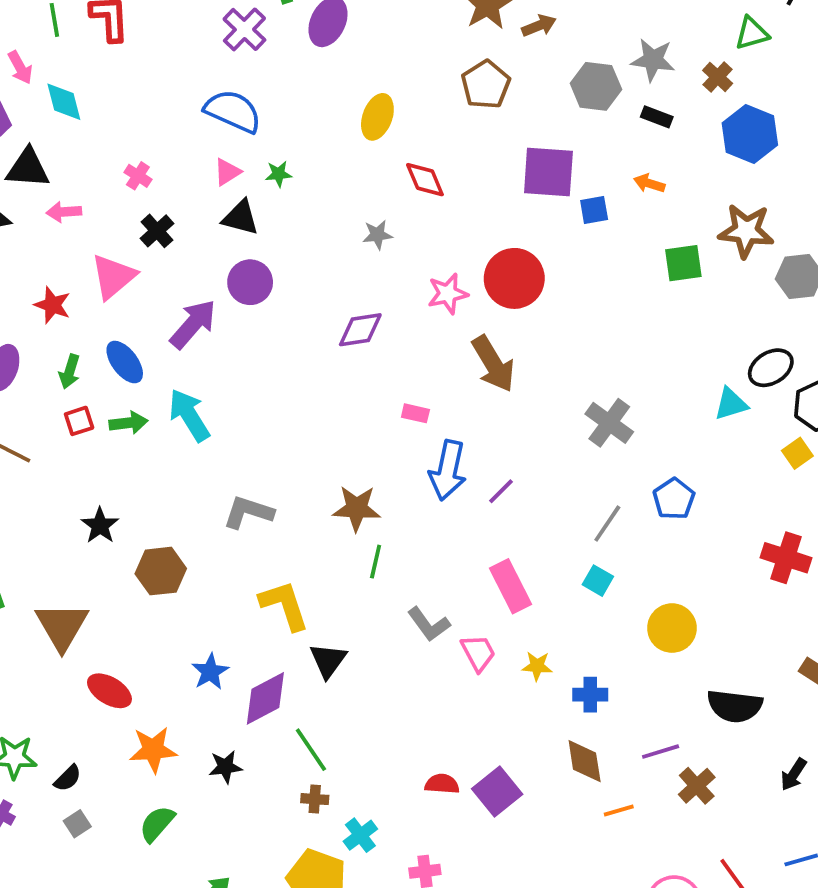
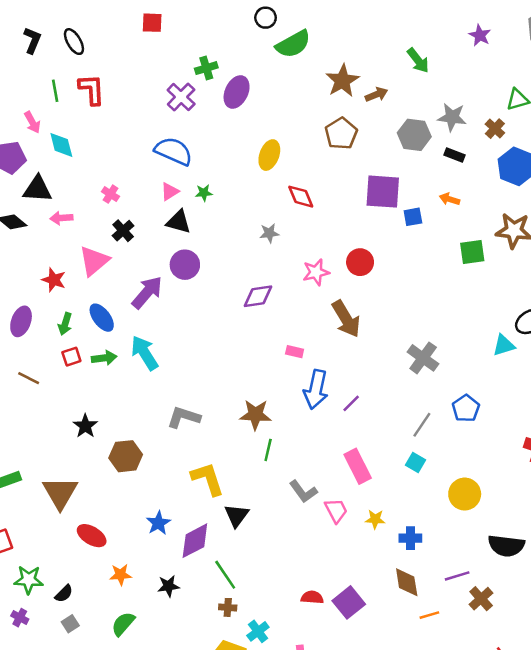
red circle: (514, 278) -> (360, 262), size x0.7
orange star: (153, 750) -> (121, 575), size x0.7

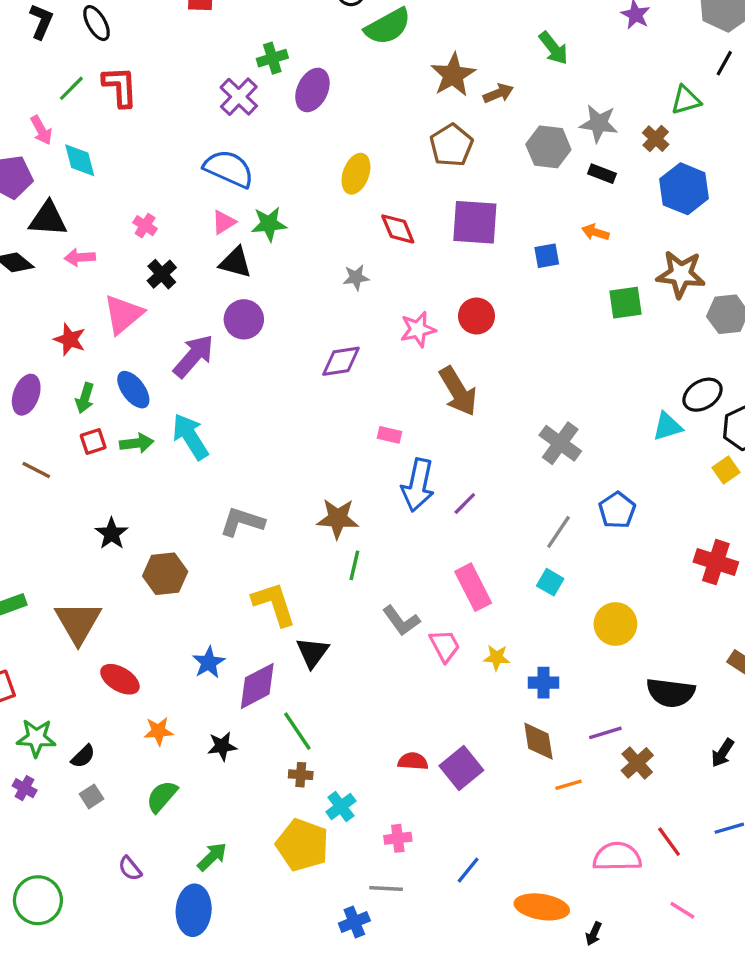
green line: (55, 91) -> (71, 88), turned 55
purple square: (383, 192) -> (475, 222), moved
green star: (204, 193) -> (269, 224), size x1.5

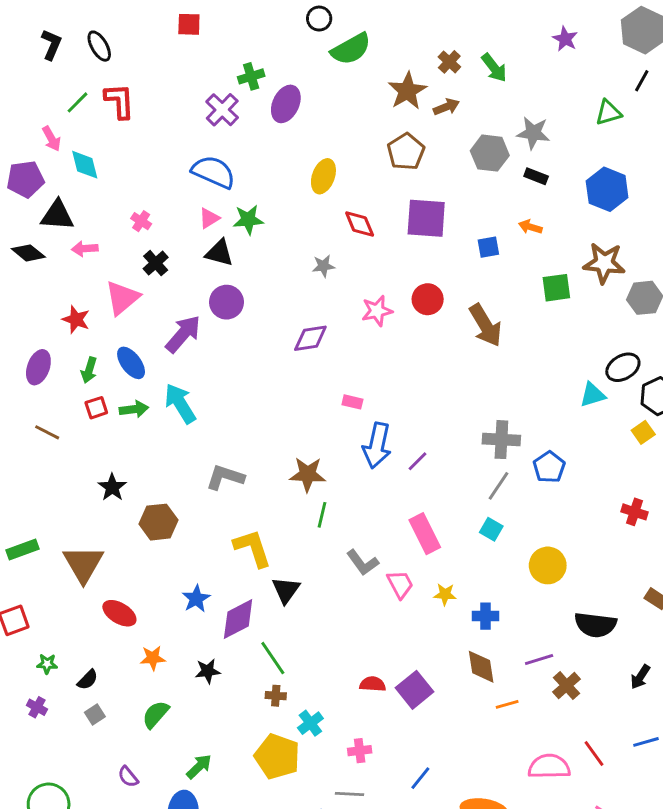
brown cross: (656, 139) -> (449, 62), moved
brown arrow: (458, 391) -> (485, 325), moved
gray cross: (560, 443) -> (501, 440), moved, turned -33
red cross: (716, 562) -> (635, 512), size x0.7
green star: (36, 738) -> (47, 664), size x0.6

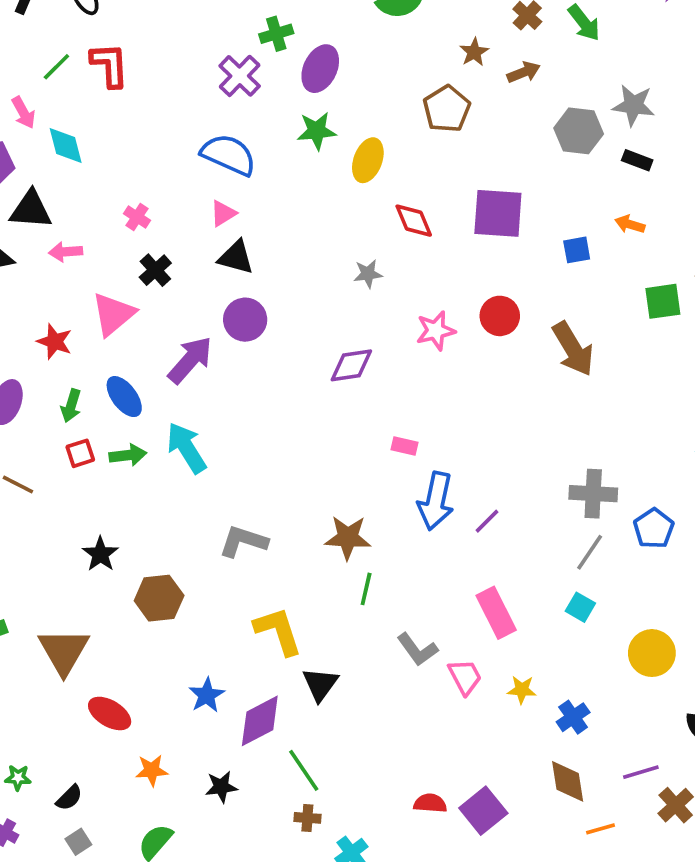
brown star: (407, 91) -> (474, 52), size x0.6
brown pentagon: (406, 152) -> (447, 109), moved
green star: (248, 220) -> (317, 131), moved
blue cross: (485, 616) -> (573, 717), turned -35

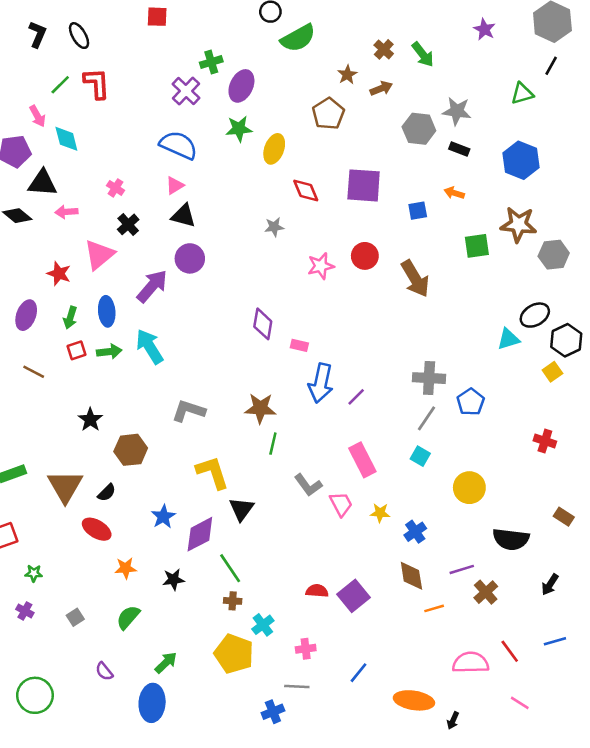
purple diamond: (351, 365) -> (263, 324), moved, turned -72
blue ellipse: (124, 397) -> (107, 311), turned 32
black semicircle: (69, 798) -> (107, 493), moved

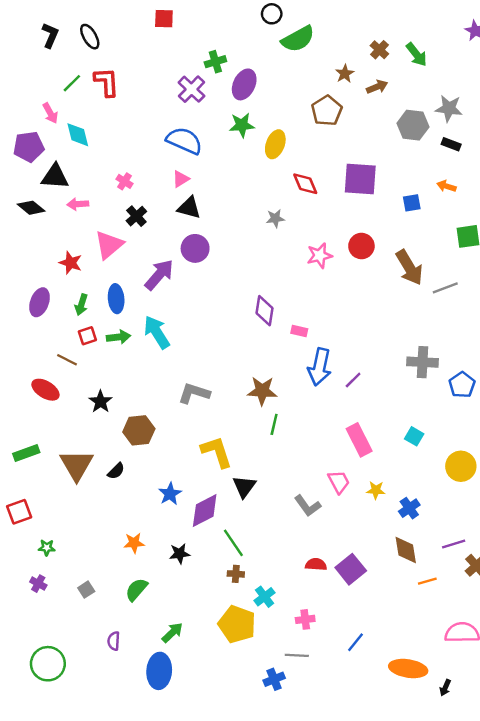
brown line: (34, 372) -> (67, 360), moved
gray line: (427, 418) -> (445, 288), moved, turned 35
gray L-shape: (308, 485) -> (308, 506), moved
red ellipse: (97, 529) -> (45, 390), moved
purple semicircle: (104, 671) -> (114, 641), turned 42

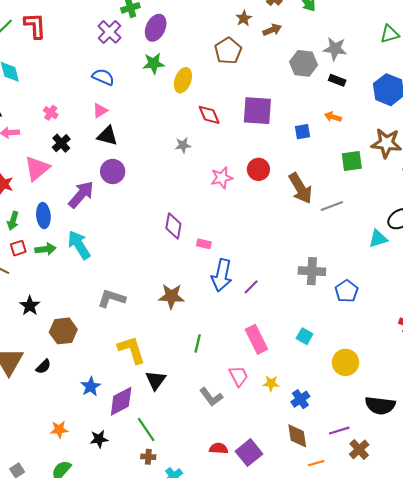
blue semicircle: (184, 141) -> (103, 77), size x0.7
green line: (274, 424) -> (198, 344), moved

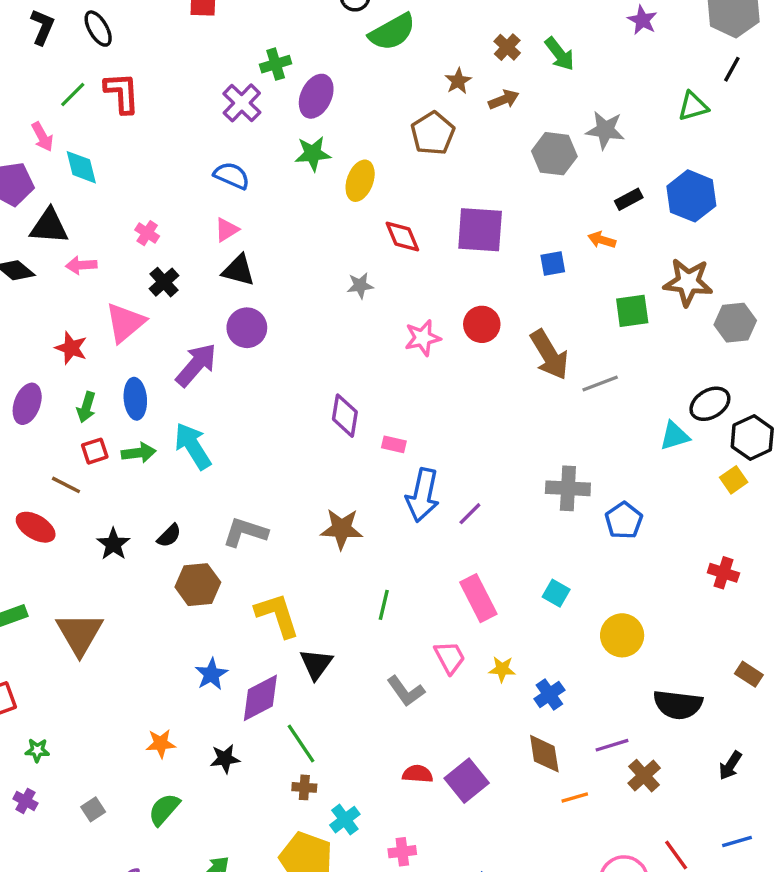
black rectangle: (337, 80) -> (629, 199), moved, turned -49
brown hexagon: (63, 331) -> (198, 585), moved
black semicircle: (43, 367) -> (169, 536), moved

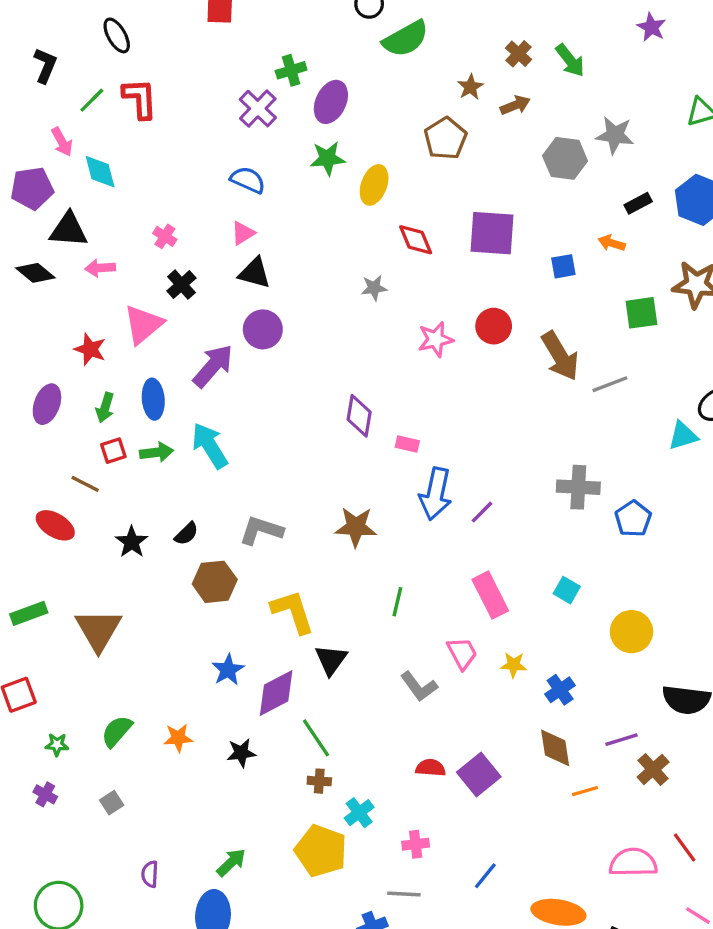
black L-shape: (42, 27) -> (45, 65), moved
green semicircle: (164, 809) -> (117, 731), moved

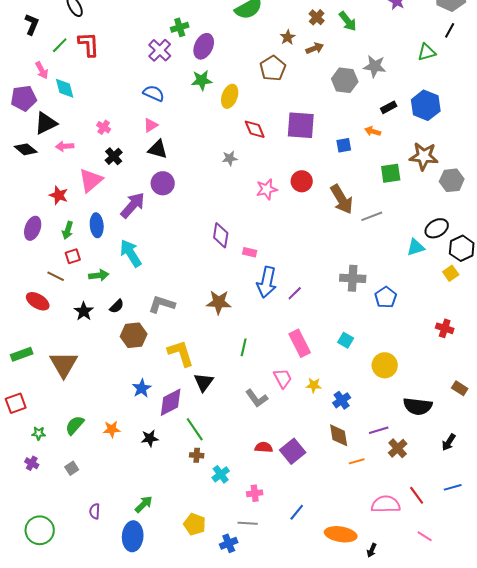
black triangle: (69, 230) -> (46, 123), turned -30
green arrow: (157, 452) -> (99, 275), moved
yellow pentagon: (321, 851) -> (195, 524), moved, size x0.7

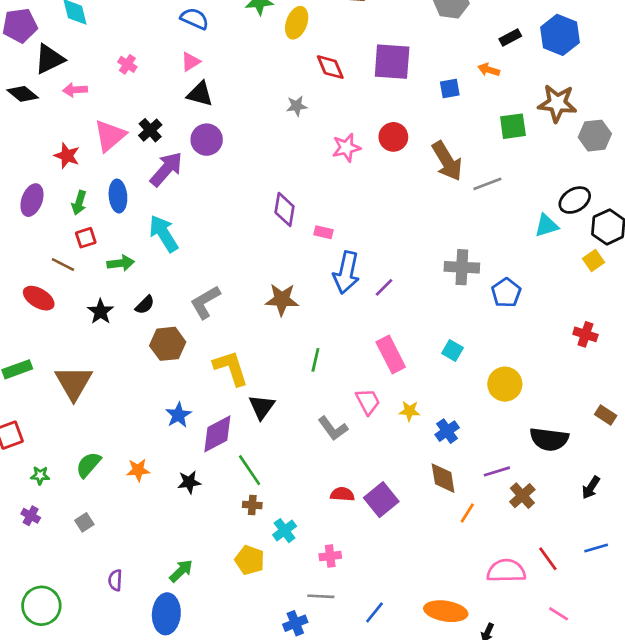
black cross: (114, 156) -> (150, 130), moved
gray L-shape: (162, 304) -> (205, 302), turned -48
orange line: (357, 461) -> (467, 513), turned -42
blue line: (297, 512) -> (375, 612), moved
yellow pentagon: (195, 524) -> (250, 560), moved

